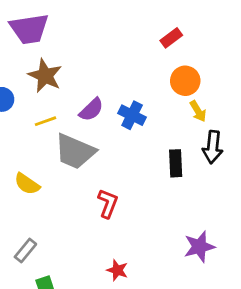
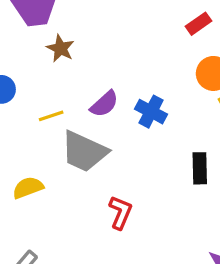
brown star: (45, 76) -> (60, 48), moved, size x0.7
yellow semicircle: (27, 184) -> (28, 188), turned 124

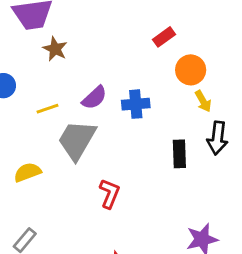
red rectangle: (198, 24) -> (164, 37), moved
blue cross: (151, 112) -> (136, 104), turned -32
gray trapezoid: (84, 152) -> (77, 140), turned 96

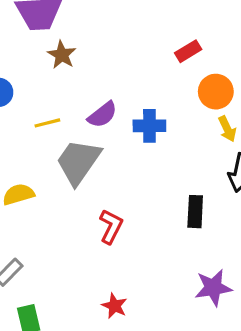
black rectangle: (179, 154) -> (195, 212), moved

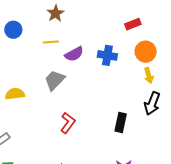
yellow line: (47, 123) -> (51, 42), moved
blue cross: (149, 126) -> (107, 55), moved
gray trapezoid: (78, 162) -> (55, 80), size x0.7

